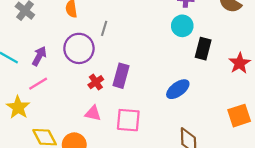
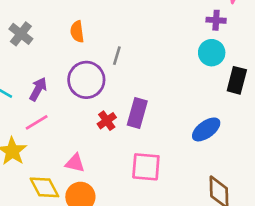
pink triangle: (93, 113) -> (75, 163), moved

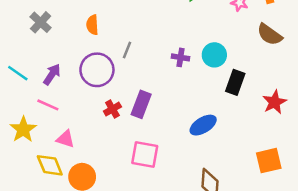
purple cross: (216, 20) -> (180, 57), moved
pink line: (37, 122) -> (48, 105), turned 50
pink triangle: (75, 163) -> (65, 139), moved

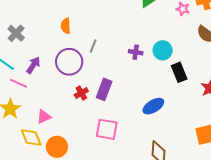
gray cross: (41, 22) -> (16, 33), moved
black rectangle: (235, 82) -> (179, 72), turned -42
pink line: (48, 105) -> (18, 83), moved
pink triangle: (65, 139) -> (44, 117), turned -42

